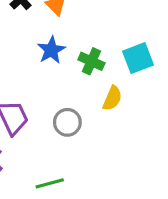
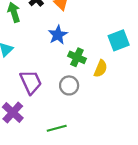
green cross: (91, 61) -> (77, 57), moved

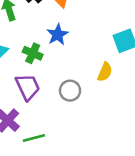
green cross: (77, 57) -> (33, 53), moved
green line: (57, 128) -> (34, 138), moved

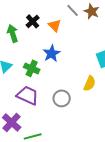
purple trapezoid: (28, 87) -> (28, 95), turned -40

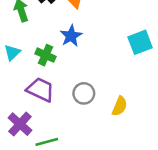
yellow semicircle: (90, 83) -> (120, 106), moved

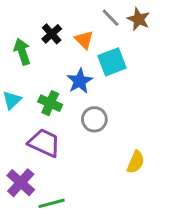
cyan square: (140, 42) -> (112, 62), moved
gray circle: (84, 93) -> (94, 119), moved

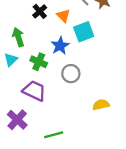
green arrow: (22, 52) -> (18, 37), moved
yellow semicircle: (136, 162) -> (101, 105), turned -126
green line: (52, 203) -> (54, 135), moved

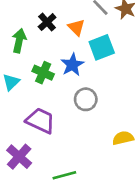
green arrow: (18, 37) -> (19, 41), moved, turned 30
green cross: (39, 62) -> (43, 73), moved

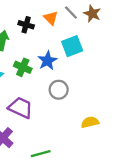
black cross: (47, 22) -> (26, 25), turned -32
orange triangle: (76, 27) -> (51, 18), moved

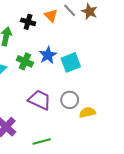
cyan square: (72, 46) -> (71, 62), moved
gray circle: (59, 90) -> (70, 100), moved
purple trapezoid: (21, 108) -> (39, 100), moved

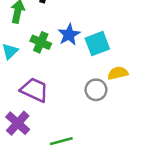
purple trapezoid: (39, 100) -> (34, 90), moved
yellow semicircle: (87, 112) -> (118, 73), moved

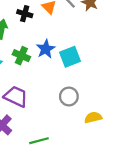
yellow semicircle: (118, 73) -> (93, 117), moved

